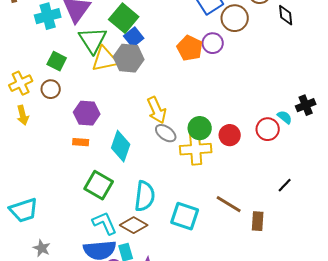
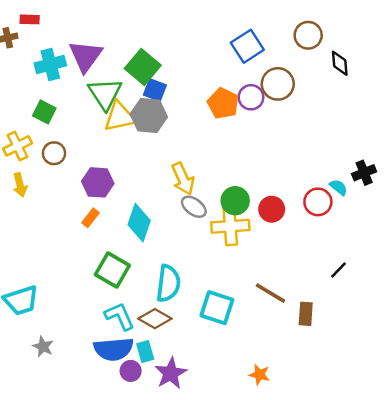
brown circle: (235, 18) -> (278, 84), moved
blue square: (134, 37) -> (155, 90), turned -30
green square: (57, 61) -> (44, 112), moved
orange rectangle: (81, 142) -> (90, 218), turned -56

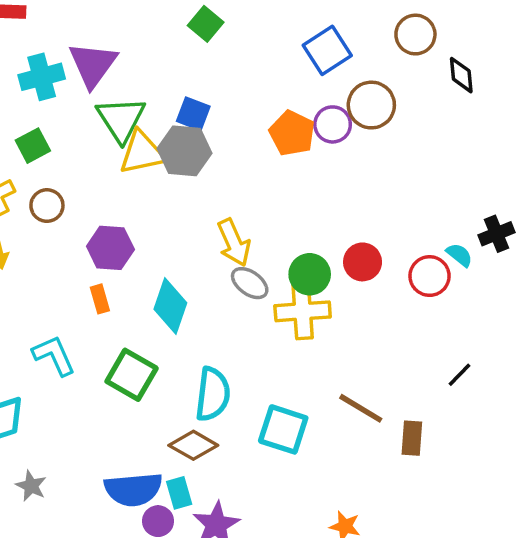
green square: (143, 67) -> (206, 24), moved, size x0.7
green square: (44, 112) -> (33, 146), turned 35
red circle: (272, 209) -> (363, 262), moved
orange rectangle: (90, 218) -> (100, 299), turned -54
cyan L-shape: (120, 316) -> (54, 355), moved

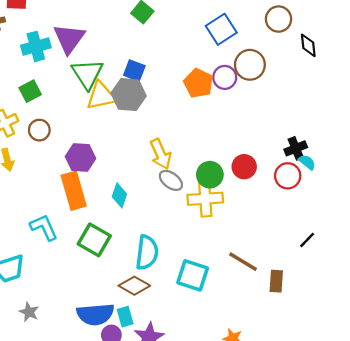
black cross: (497, 234) -> (296, 148), moved
orange rectangle: (100, 299) -> (74, 191), size x2.0
cyan diamond: (170, 306) -> (119, 195), size x0.7

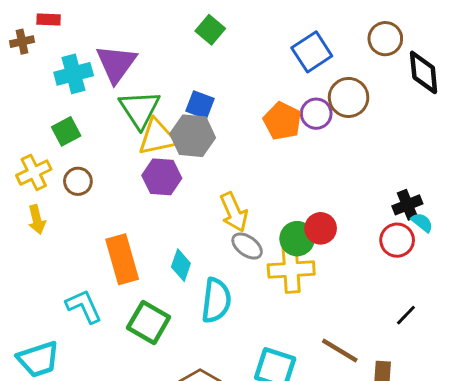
black diamond: (308, 45) -> (424, 72), size x1.4
purple hexagon: (81, 158) -> (162, 177), moved
red circle: (244, 167) -> (321, 228), moved
black line: (307, 240) -> (406, 315), moved
cyan semicircle: (147, 253) -> (216, 300), moved

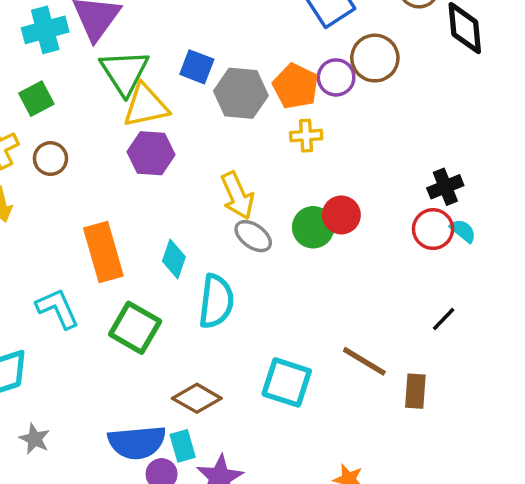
gray hexagon: (193, 136) -> (241, 93), moved
cyan semicircle: (422, 222) -> (463, 231), moved
yellow cross: (291, 270) -> (306, 136), moved, size x0.6

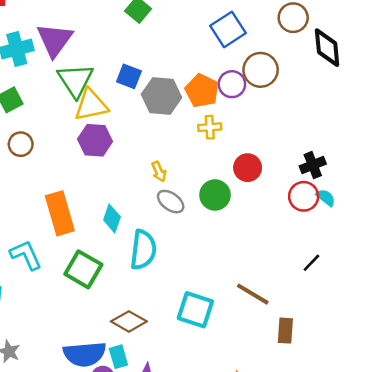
yellow arrow: (237, 196) -> (159, 172), size x0.6
red circle: (341, 215) -> (248, 168), moved
brown rectangle: (415, 391) -> (285, 331), moved

